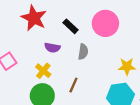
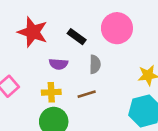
yellow cross: (43, 71) -> (51, 92), turned -35
brown line: (73, 85) -> (87, 94), moved, turned 56

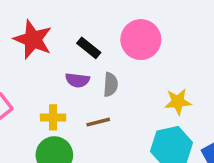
purple semicircle: (58, 64) -> (77, 80), moved

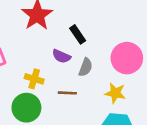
pink circle: (141, 40) -> (127, 58), moved
yellow star: (178, 102) -> (115, 93), moved

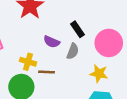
black rectangle: (78, 34) -> (78, 29), moved
brown line: (67, 93) -> (47, 72), moved

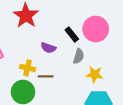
pink circle: (109, 43) -> (96, 29), moved
gray semicircle: (73, 51) -> (79, 56), moved

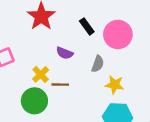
black rectangle: (72, 34) -> (87, 26), moved
yellow cross: (27, 68) -> (41, 74), turned 32

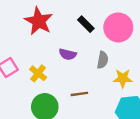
yellow cross: (41, 74) -> (38, 73), moved
brown line: (60, 85) -> (79, 94), moved

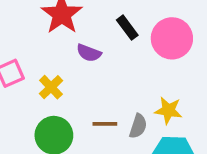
purple semicircle: (68, 54) -> (89, 53), moved
gray semicircle: (103, 60) -> (138, 126), moved

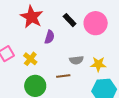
purple semicircle: (89, 53) -> (49, 37), turned -88
gray semicircle: (138, 126) -> (76, 60), moved, turned 72

